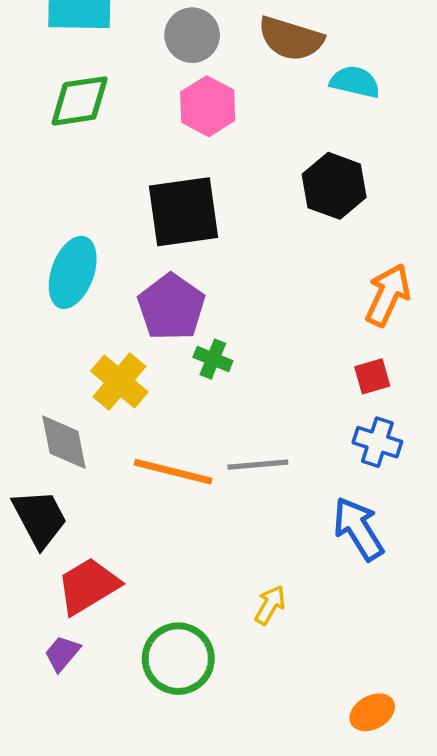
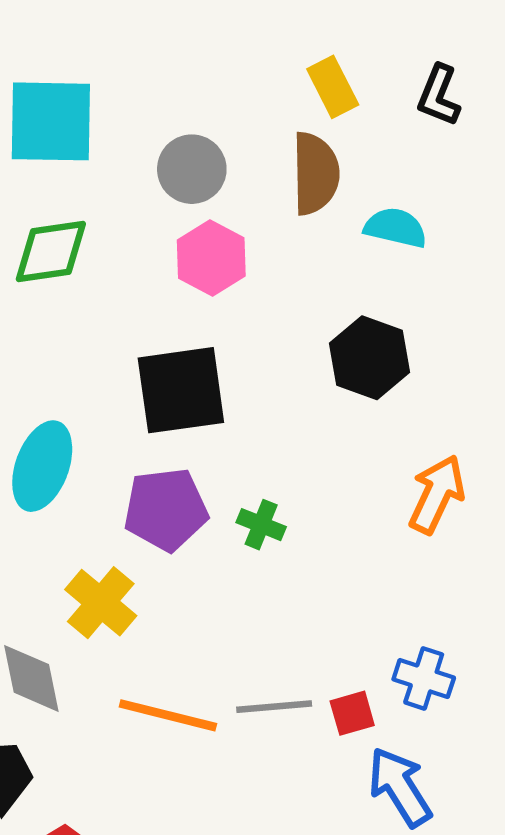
brown semicircle: (291, 39) -> (315, 173), turned -108
purple pentagon: (171, 307) -> (166, 509), turned 30
green cross: (213, 359) -> (261, 525), moved
red square: (372, 376) -> (352, 713), moved

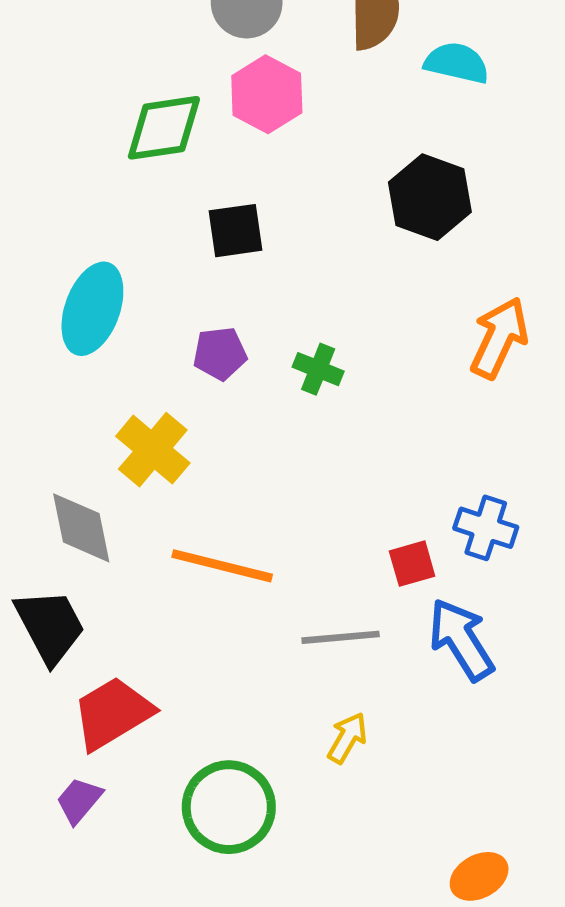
green diamond: (51, 251) -> (164, 128), moved
black square: (181, 390) -> (235, 231), size x0.6
purple pentagon: (166, 509) -> (220, 353), size x0.6
gray line: (274, 707) -> (341, 637), moved

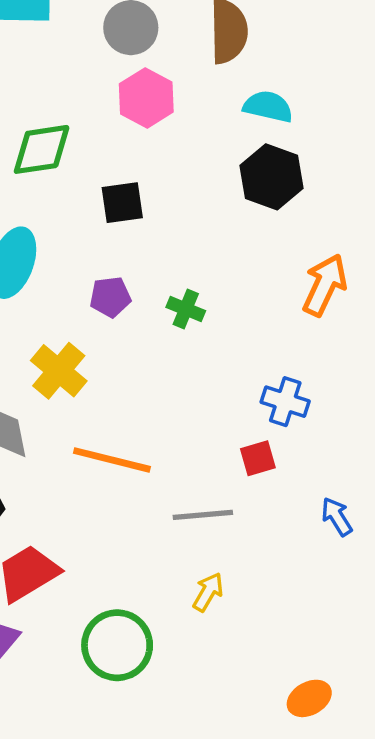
cyan semicircle: (457, 63) -> (268, 107), moved
green diamond: (164, 128) -> (42, 149), moved
blue cross: (486, 528) -> (285, 402), moved
blue arrow: (461, 640) -> (337, 517), moved, size x0.6

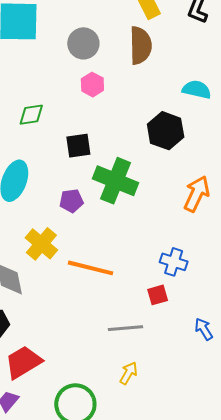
pink hexagon: (146, 98) -> (92, 85), size x0.7
cyan semicircle: (268, 107) -> (197, 90), moved
green diamond: (42, 149) -> (31, 115), size x0.7
green cross: (186, 309) -> (115, 181), moved, size x2.0
orange line: (112, 460) -> (90, 268), moved

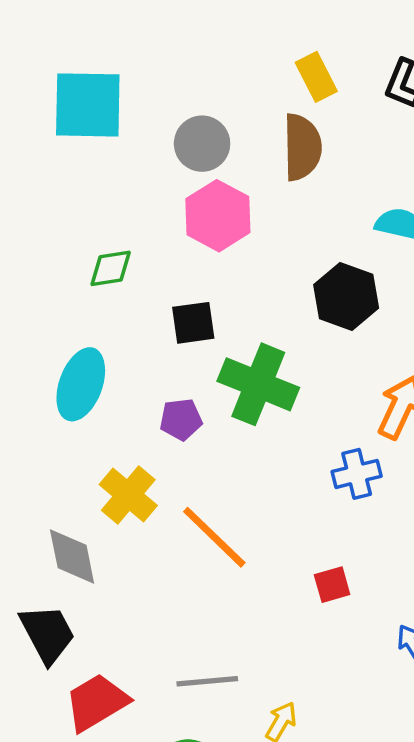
pink hexagon: (92, 85) -> (218, 216), size x1.6
blue cross: (174, 262) -> (357, 474), moved, turned -32
orange line: (90, 268) -> (214, 537), turned 30
gray line: (126, 328) -> (207, 681), moved

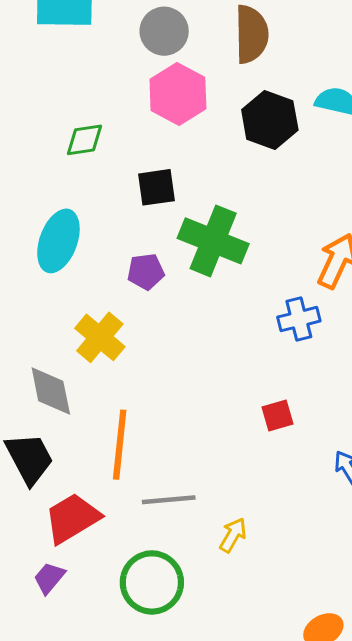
black hexagon: (346, 296) -> (270, 120), moved
orange line: (214, 537) -> (120, 445), moved, turned 52

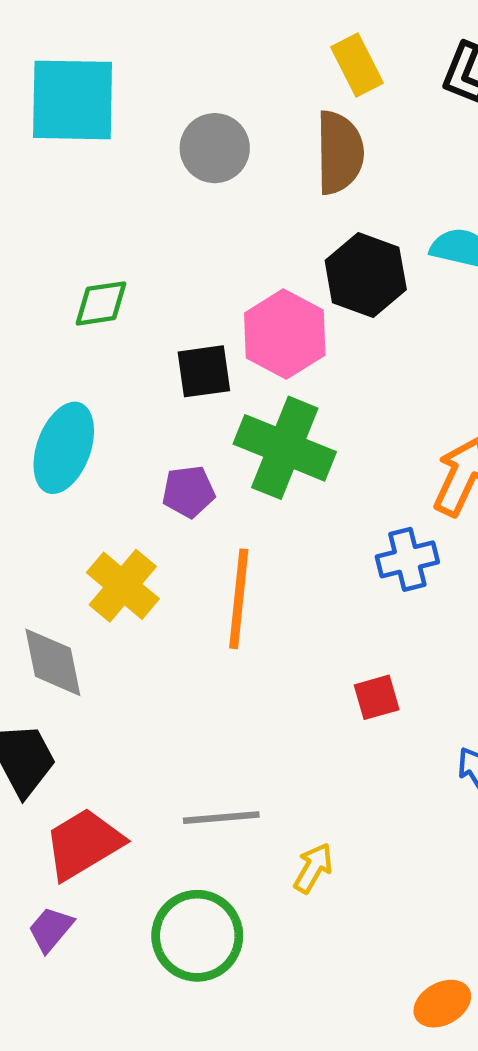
pink hexagon: (178, 94) -> (285, 334), moved
orange line: (120, 445) -> (239, 599), moved

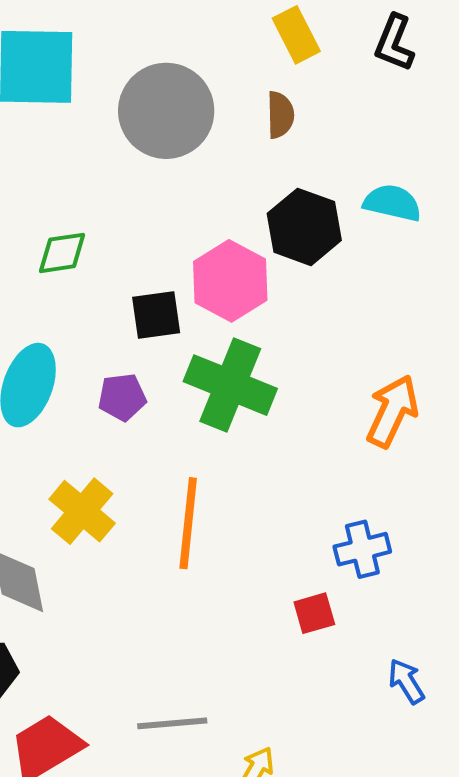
gray circle: (215, 148) -> (166, 111), size x1.5
brown semicircle: (339, 152) -> (280, 115), size x0.6
purple pentagon: (188, 492) -> (122, 397), moved
blue cross: (407, 559) -> (362, 549), moved

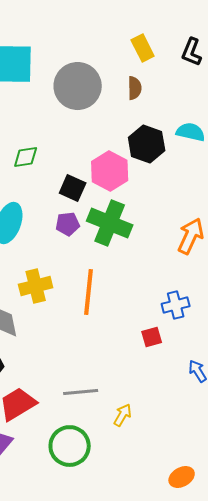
black square: (156, 315) -> (73, 188), turned 32
purple pentagon: (122, 397) -> (68, 224), moved
yellow cross: (82, 511) -> (36, 286), turned 36

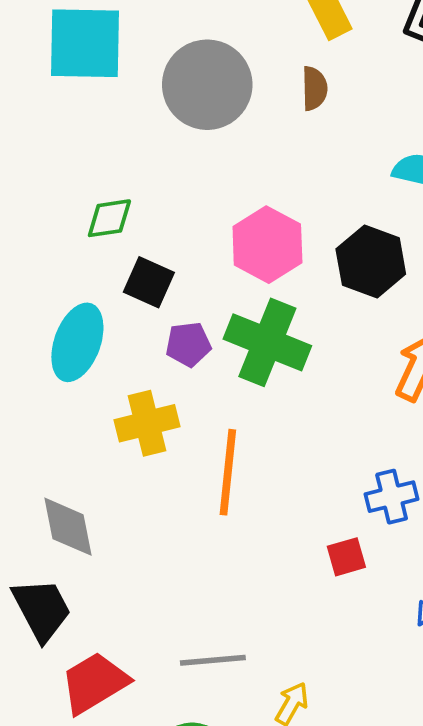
black hexagon: (147, 144) -> (371, 261), moved
black square: (73, 188) -> (149, 282), moved
yellow cross: (36, 286) -> (147, 423), moved

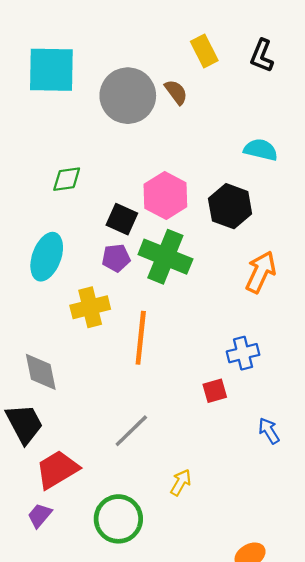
brown semicircle: (314, 88) -> (176, 92), moved, turned -36
black square: (149, 282) -> (122, 219), moved
gray line: (213, 660) -> (131, 431), moved, turned -39

